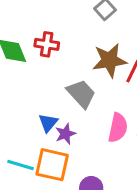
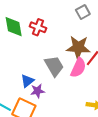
pink semicircle: (118, 128) -> (78, 68), moved

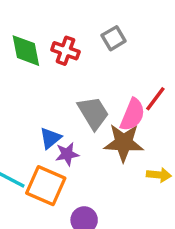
gray square: (83, 12) -> (114, 38), moved
brown star: (78, 47) -> (124, 143), moved

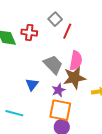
red line: (155, 99) -> (67, 31), moved
purple star: (67, 154) -> (58, 90), moved
orange square: (46, 186) -> (60, 110), moved

